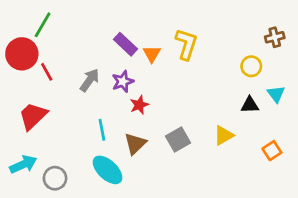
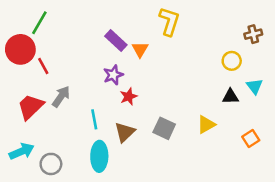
yellow L-shape: (186, 44) -> (169, 21), moved
gray arrow: (90, 80) -> (61, 96), moved
gray square: (178, 140) -> (164, 128), turned -35
cyan ellipse: (108, 170) -> (99, 156), turned 48

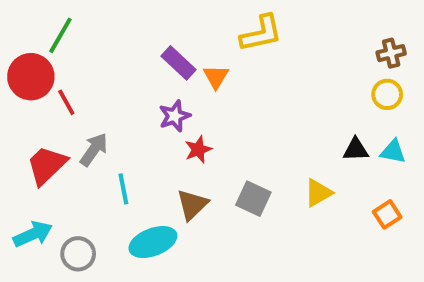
yellow L-shape: (169, 21) -> (261, 33), turned 60
yellow circle: (232, 61) -> (387, 94), moved
cyan triangle: (255, 86) -> (393, 151), moved, turned -42
cyan line: (94, 119) -> (123, 189), moved
cyan ellipse: (99, 156) -> (153, 242), turned 68

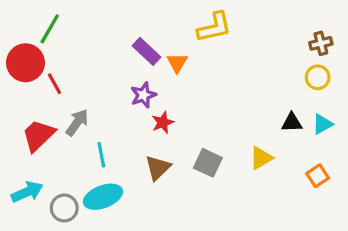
cyan triangle: (393, 151) -> (322, 124), turned -40
cyan ellipse: (153, 242) -> (103, 197), moved

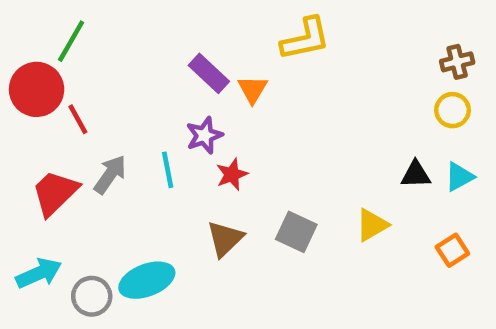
cyan line: (101, 155) -> (168, 170), moved

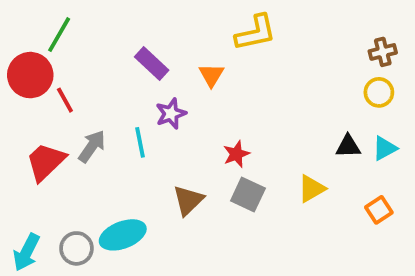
purple rectangle: (209, 73) -> (152, 63), moved
red star: (232, 174) -> (236, 154), moved
cyan arrow: (39, 273) -> (26, 252), moved, turned 141

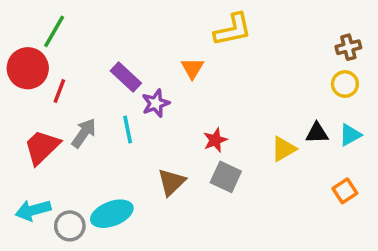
purple rectangle: (152, 63) -> (126, 77), moved
red line: (65, 100) -> (59, 91), turned 50
yellow triangle: (311, 189) -> (284, 149), moved
cyan arrow: (26, 252) -> (33, 210), moved, turned 48

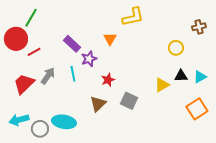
yellow circle: (345, 84) -> (176, 48), moved
red line: (59, 91) -> (34, 52), turned 40
red star: (215, 140) -> (108, 80), moved
orange square: (345, 191) -> (197, 109), size x1.5
cyan ellipse: (112, 214) -> (64, 122), turned 30

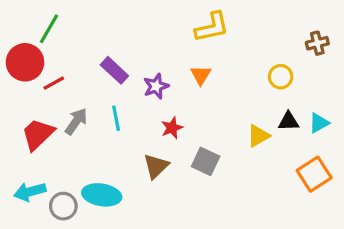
orange triangle: (110, 39) -> (201, 75), moved
purple star: (89, 59) -> (156, 86), moved

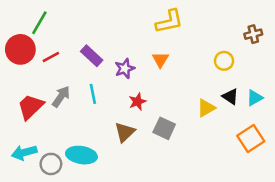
red line: (54, 83) -> (51, 57), moved
black triangle: (289, 121) -> (230, 96), turned 36

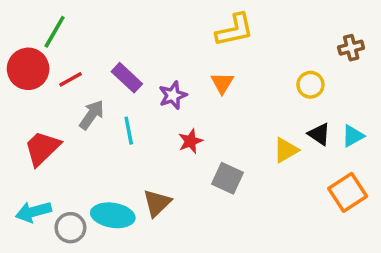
gray arrow: (61, 96) -> (92, 115), moved
brown triangle: (125, 132) -> (157, 203), moved

